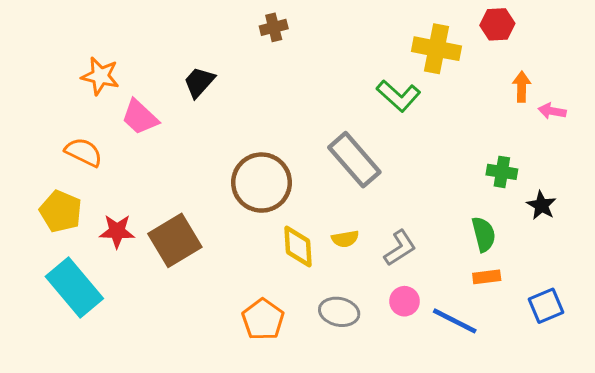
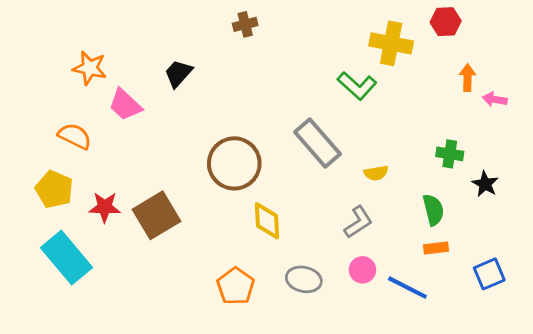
yellow semicircle: (345, 239) -> (376, 173), moved

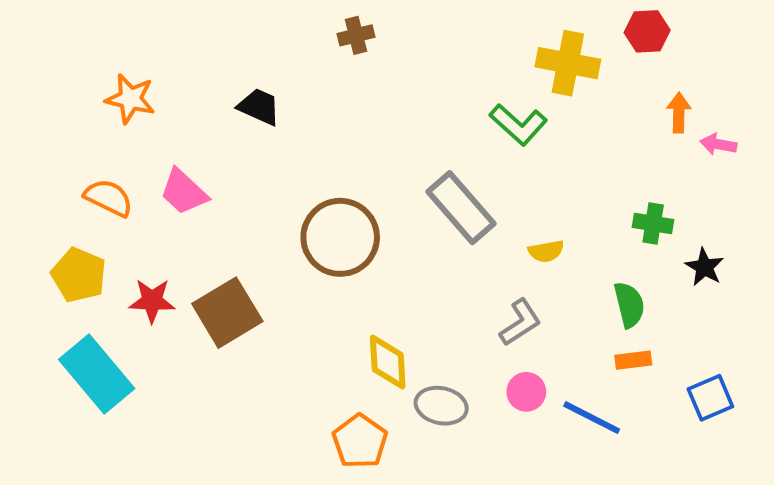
black trapezoid: (178, 73) -> (259, 107), turned 72
pink trapezoid: (125, 105) -> (184, 192), moved
yellow diamond: (267, 221) -> (388, 362), moved
orange pentagon: (236, 286) -> (360, 441), moved

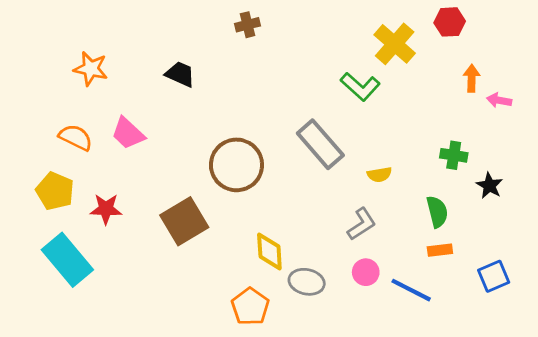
yellow cross: (568, 63) -> (395, 44), turned 30
brown square: (227, 313) -> (184, 221), moved

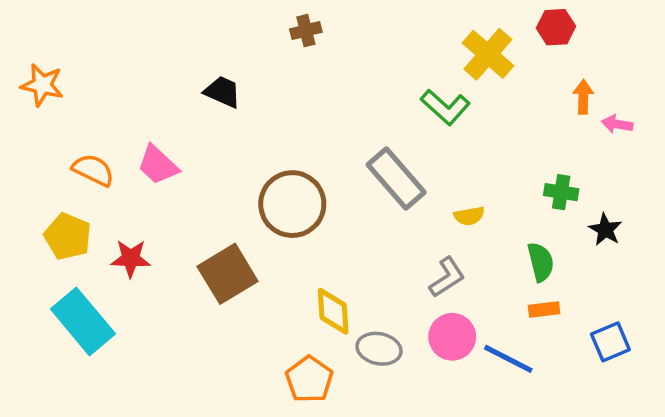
orange star: (91, 69) -> (42, 85), moved
pink circle: (366, 272) -> (452, 337), size x1.4

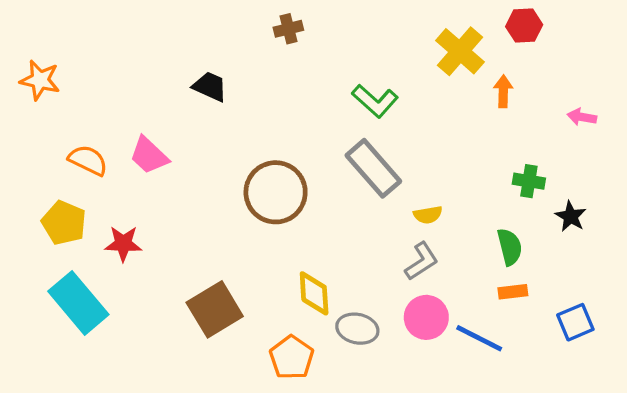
orange arrow: (583, 97) -> (503, 91), moved
green L-shape: (445, 107) -> (375, 101), moved
yellow semicircle: (469, 216) -> (428, 215), moved
brown square: (228, 274) -> (215, 309), moved

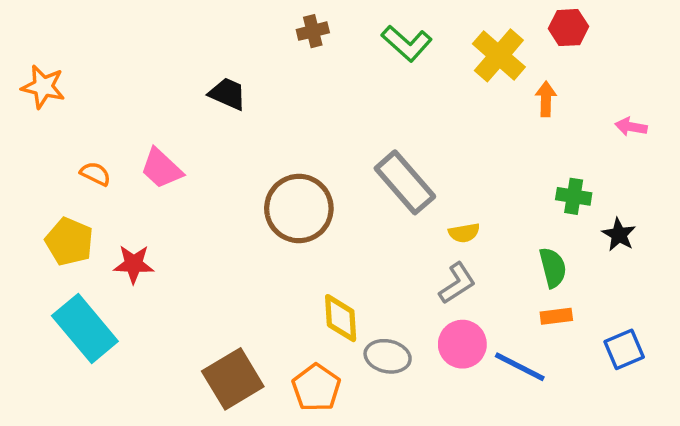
green L-shape: (375, 101) -> (407, 43), moved
orange semicircle: (88, 160) -> (95, 174), size x0.7
brown square: (215, 309) -> (233, 379), moved

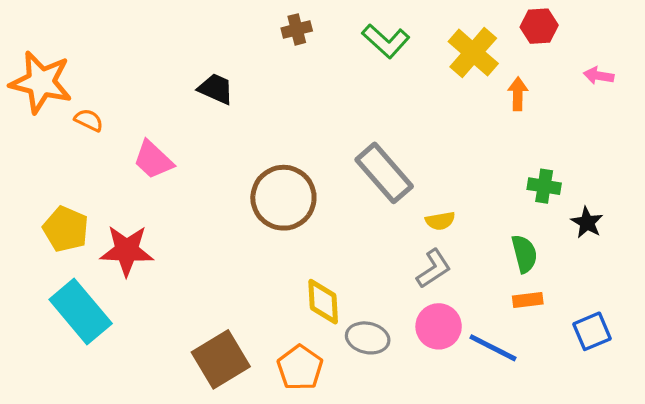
orange star: (43, 87) -> (41, 82), size x1.5
pink arrow: (631, 127) -> (599, 76), moved
orange semicircle: (95, 174) -> (89, 120), moved
red star: (134, 264) -> (127, 251), size x1.4

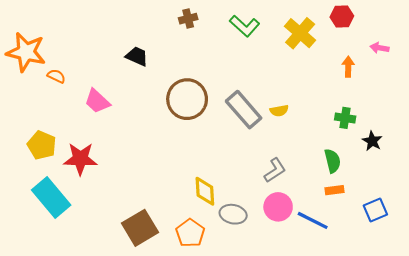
orange arrow: (518, 94) -> (348, 67), moved
brown circle: (283, 198) -> (187, 99), moved
yellow semicircle: (440, 221) -> (279, 111), moved

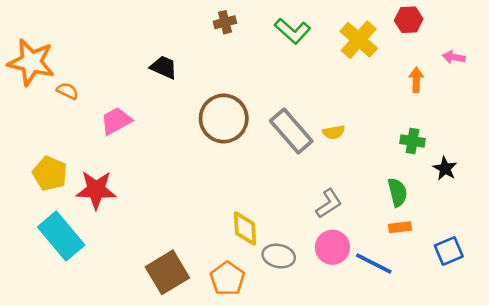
pink trapezoid: (97, 101) -> (116, 121), turned 108

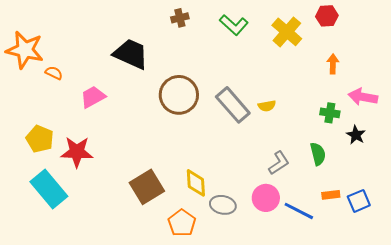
pink arrow: (454, 57) -> (363, 97), moved, size x1.6
black trapezoid: (164, 67) -> (131, 54), size x1.6
gray L-shape: (329, 204) -> (279, 163), moved
orange rectangle: (400, 227) -> (331, 195), moved
brown square: (167, 272) -> (147, 187), moved

